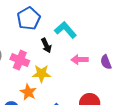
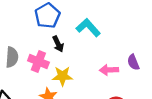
black arrow: (46, 45) -> (58, 44), moved
pink arrow: (80, 60) -> (109, 70), moved

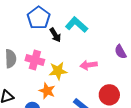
black arrow: (58, 44) -> (55, 35), moved
pink arrow: (109, 70) -> (89, 65), moved

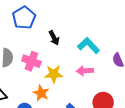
blue pentagon: (39, 18) -> (24, 18), moved
cyan L-shape: (77, 25) -> (89, 45), moved

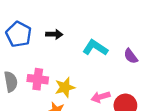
black arrow: (54, 38) -> (54, 34), moved, turned -48
pink arrow: (85, 71) -> (101, 97), moved

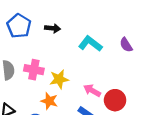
purple semicircle: (131, 56) -> (126, 45), moved
pink arrow: (101, 97) -> (92, 90), turned 42

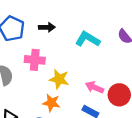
pink cross: (34, 70) -> (35, 60), moved
yellow star: (59, 79) -> (59, 79), turned 30

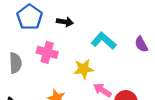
yellow star: (59, 79) -> (84, 69), moved, turned -30

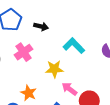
pink cross: (47, 52) -> (23, 52), turned 36

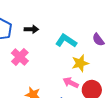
yellow star: (54, 69) -> (80, 63), moved

